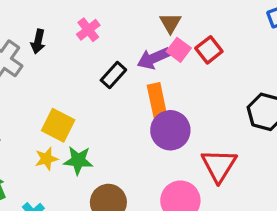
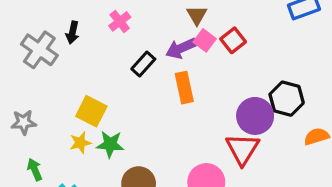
purple circle: (170, 130) -> (255, 116), moved

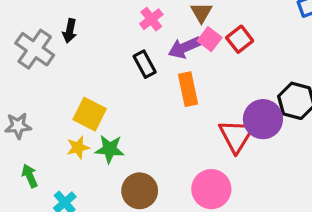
pink cross: (120, 21) -> (151, 19), moved
black rectangle: (143, 64) -> (145, 64), turned -70
red triangle: (242, 149) -> (236, 136), moved

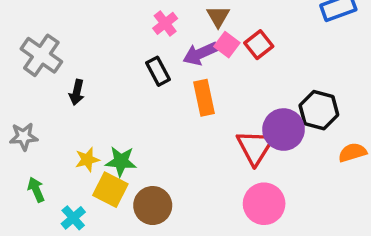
black arrow: (70, 31) -> (77, 92), moved
yellow square: (90, 114) -> (110, 190), moved
pink circle: (211, 189) -> (264, 204), moved

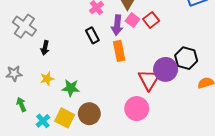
purple arrow: (200, 54) -> (117, 25), turned -60
yellow star: (87, 160) -> (47, 79), moved
yellow square: (110, 190) -> (65, 118), moved
pink circle: (264, 204) -> (137, 109), moved

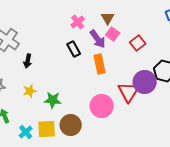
red square: (151, 20) -> (138, 43), moved
purple arrow: (117, 25) -> (98, 39), turned -42
pink circle: (137, 109) -> (102, 106), moved
yellow square: (65, 118) -> (47, 129), turned -30

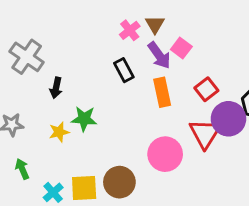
brown triangle: (108, 18) -> (155, 24), moved
red square: (138, 43) -> (206, 89), moved
green star: (53, 100) -> (84, 119), moved

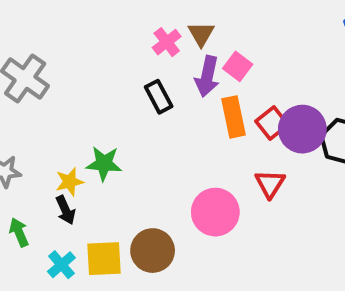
purple arrow: (159, 55) -> (207, 76), turned 48
black arrow: (56, 88) -> (66, 210), moved, turned -36
orange rectangle: (162, 92) -> (234, 117), moved
purple circle: (228, 119) -> (302, 129), moved
red triangle: (205, 133) -> (270, 184), size x0.7

